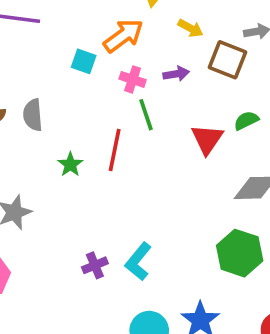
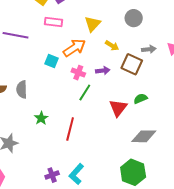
green line: (146, 115) -> (85, 93), turned 48
red line: (115, 150) -> (70, 129), moved

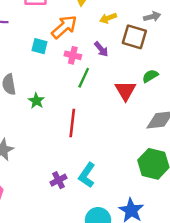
yellow arrow: (112, 46) -> (108, 18), turned 136
purple arrow: (103, 71) -> (101, 49), turned 64
green star: (41, 118) -> (36, 101), moved

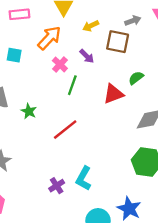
cyan square: (39, 46) -> (14, 55), moved
pink cross: (73, 55) -> (60, 64), turned 35
red triangle: (125, 90) -> (113, 94), turned 45
red line: (72, 123) -> (65, 130), turned 50

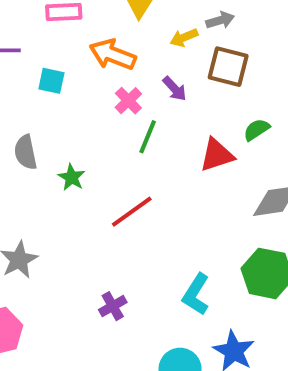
gray arrow: (133, 21) -> (220, 20), moved
orange arrow: (49, 38) -> (113, 55), turned -115
cyan L-shape: (84, 178) -> (196, 294), moved

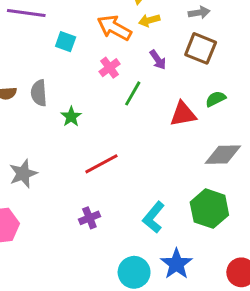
yellow arrow: (184, 38) -> (149, 20), moved
pink cross: (128, 101) -> (110, 68), moved
red line: (132, 212) -> (101, 164), moved

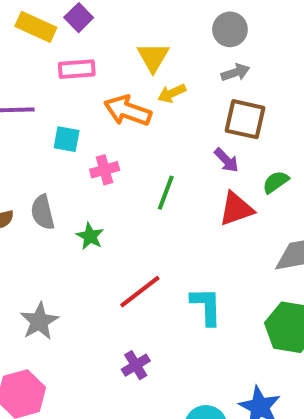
purple arrow: (158, 60) -> (226, 160), moved
pink cross: (110, 68) -> (105, 170), moved, turned 30
cyan L-shape: (154, 217) -> (206, 306), moved, turned 148

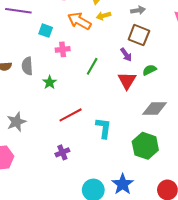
red triangle: (236, 209) -> (127, 80), turned -48

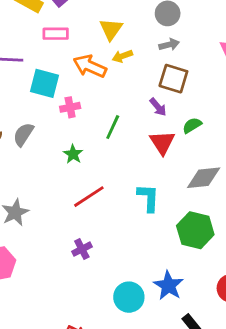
cyan square: (46, 31) -> (44, 83), size x1.5
gray semicircle: (27, 66) -> (23, 134), turned 42
green star: (50, 82) -> (73, 154), moved
cyan L-shape: (104, 128) -> (148, 198), moved

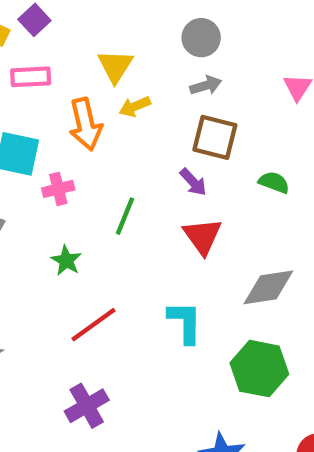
orange arrow: (90, 66) -> (86, 124), turned -124
green semicircle: (192, 125) -> (274, 182), moved, turned 54
purple cross: (82, 249) -> (87, 406), size x1.4

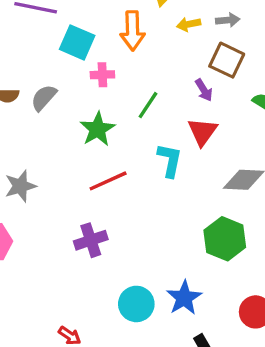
yellow arrow: (135, 106) -> (189, 24), moved
green star: (66, 261) -> (98, 129), size x1.5
cyan L-shape: (185, 322) -> (170, 160), moved

